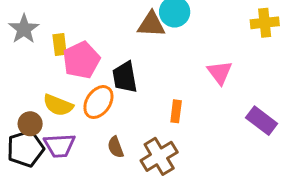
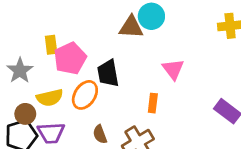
gray star: (24, 29) -> (20, 71), moved
pink triangle: (220, 72) -> (173, 69), moved
yellow semicircle: (58, 105) -> (50, 98), turned -35

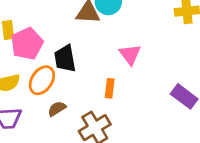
brown semicircle: (100, 134) -> (57, 109), moved, turned 78

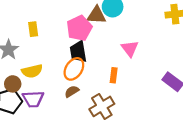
pink pentagon: (27, 44) -> (79, 28), moved
orange ellipse: (42, 80) -> (74, 69), moved

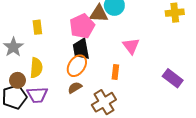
yellow semicircle: (32, 71) -> (36, 68), turned -72

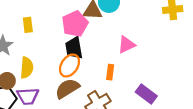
pink triangle: (131, 46) -> (127, 45), turned 42
purple rectangle: (173, 78) -> (146, 94), moved
brown semicircle: (75, 88) -> (67, 89), size x1.6

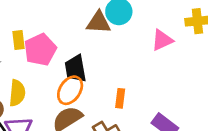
pink pentagon: (75, 24) -> (40, 50), moved
pink triangle: (127, 45) -> (162, 40), moved

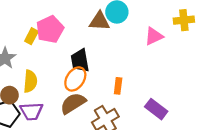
yellow rectangle: (19, 40) -> (31, 36), turned 35
pink pentagon: (40, 50) -> (50, 29), moved

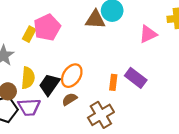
black trapezoid: (80, 60) -> (49, 85), moved, turned 45
brown semicircle: (73, 103) -> (70, 99), size x0.6
purple rectangle: (156, 109) -> (136, 78), moved

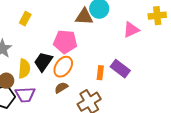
pink pentagon: (47, 27) -> (65, 42), moved, turned 30
yellow rectangle: (29, 34) -> (25, 19), moved
black trapezoid: (49, 85) -> (43, 62), moved

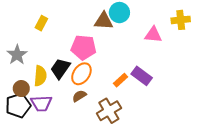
pink triangle: (131, 30) -> (153, 35), turned 30
orange rectangle: (100, 73) -> (121, 80), turned 40

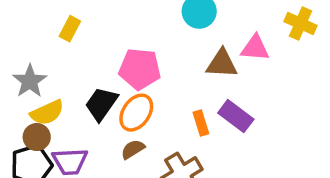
yellow cross: (181, 20) -> (300, 23), turned 30
brown triangle: (104, 21) -> (222, 64), moved
yellow semicircle: (40, 76) -> (47, 113), moved, turned 60
orange rectangle: (121, 80) -> (201, 123), turned -64

